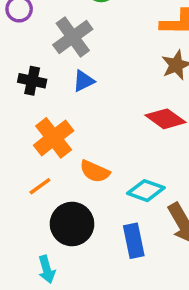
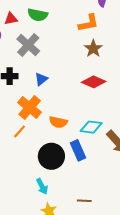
blue triangle: (84, 81) -> (41, 79), moved
orange line: (40, 186) -> (20, 131), moved
blue rectangle: (134, 241) -> (78, 150), moved

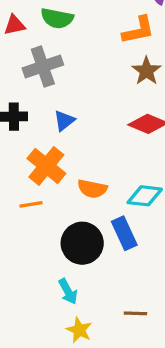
gray cross: (28, 45) -> (43, 67), turned 30
orange line: (20, 131) -> (31, 204), turned 40

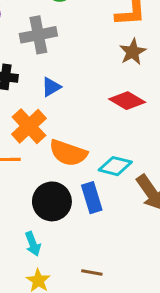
orange semicircle: (92, 189) -> (68, 153), size x1.4

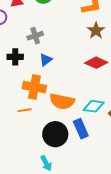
gray cross: (38, 35) -> (35, 36), moved, size x0.7
orange cross: (29, 126) -> (34, 87), turned -30

